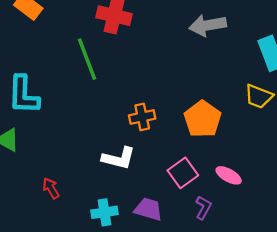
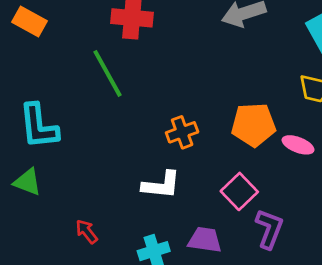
orange pentagon: (203, 119) -> (254, 125), turned -30
pink ellipse: (229, 175) -> (298, 145), moved
purple L-shape: (203, 208) -> (269, 229), size x1.4

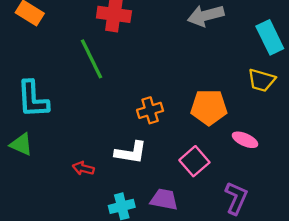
pink ellipse: (298, 145) -> (245, 140), moved
purple L-shape: (269, 229) -> (236, 198), moved
red arrow: (87, 232) -> (83, 168), moved, turned -40

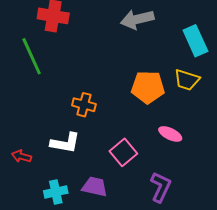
orange pentagon: (209, 107) -> (148, 87), moved
orange cross: (150, 110) -> (84, 105), turned 30

